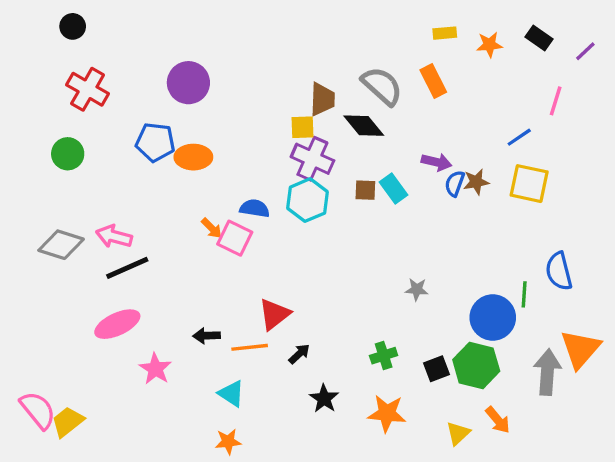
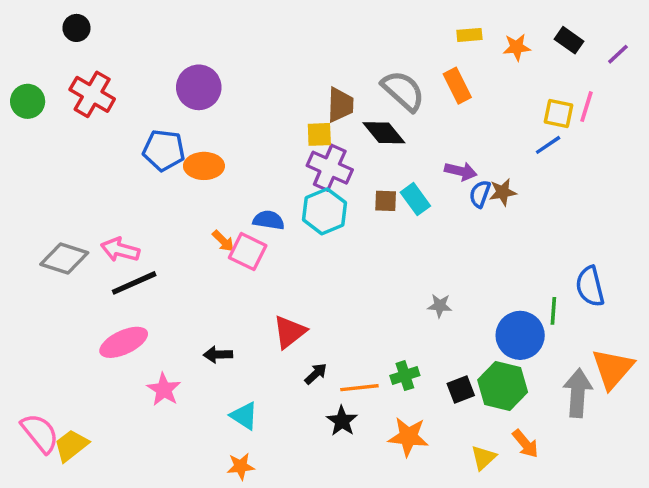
green circle: (68, 154) -> (28, 101), moved
yellow square: (529, 184) -> (559, 114), moved, size x0.7
orange line: (250, 347) -> (359, 388), moved

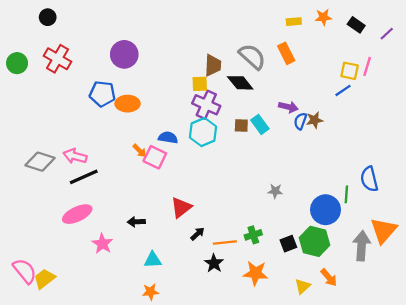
orange star: (517, 47) -> (323, 17), moved
cyan triangle: (244, 416) -> (153, 260), turned -36

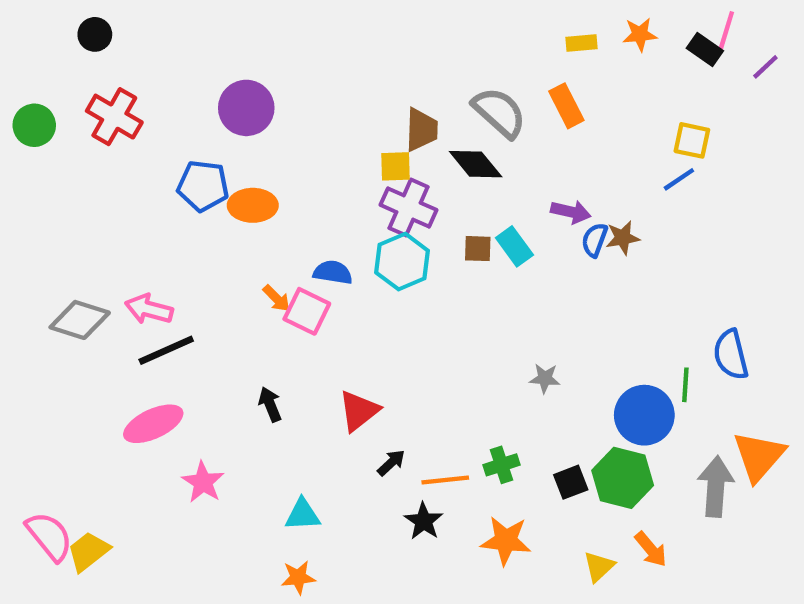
pink line: (367, 66) -> (726, 30), moved
black arrow: (136, 222) -> (270, 404), moved, turned 70

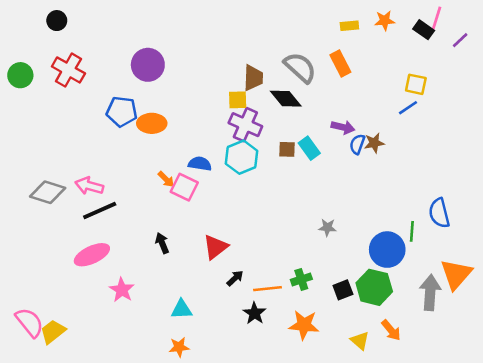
yellow triangle: (599, 567) -> (360, 341), turned -36

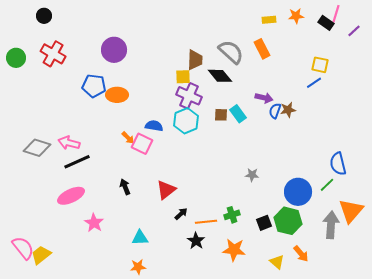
green line: (412, 231) -> (327, 185), moved, turned 42

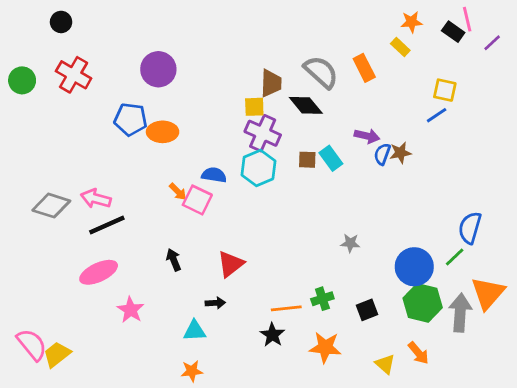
pink line: (336, 14) -> (467, 19), turned -30
yellow rectangle: (269, 20) -> (400, 47), moved, turned 48
blue semicircle: (338, 164) -> (470, 228), turned 30
black arrow: (181, 214) -> (215, 303), moved, turned 40
green hexagon: (288, 221) -> (423, 303), moved

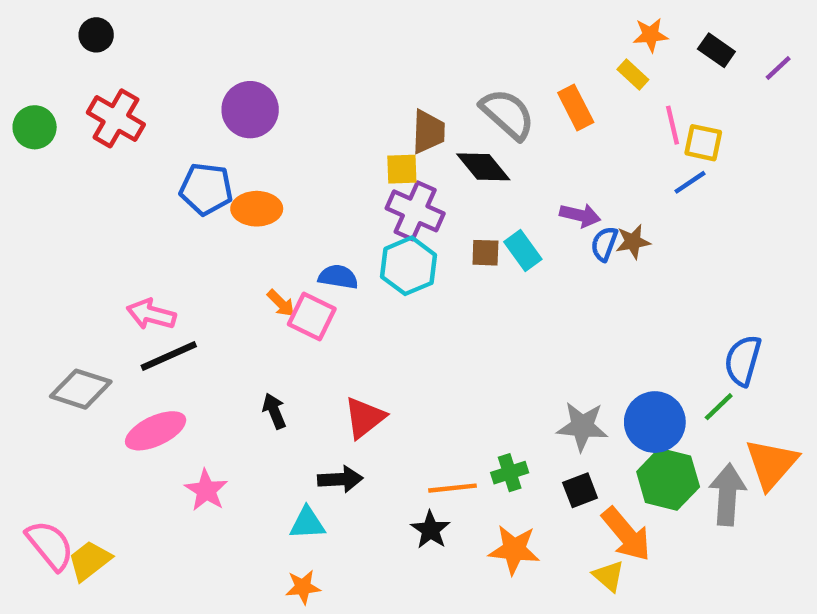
pink line: (467, 19) -> (672, 125), moved
gray diamond: (51, 206) -> (81, 389), moved
gray star: (350, 243) -> (582, 426), moved, size x1.6
black arrow: (215, 303) -> (340, 479), size x1.4
orange arrow: (418, 353) -> (626, 534), moved, size x1.5

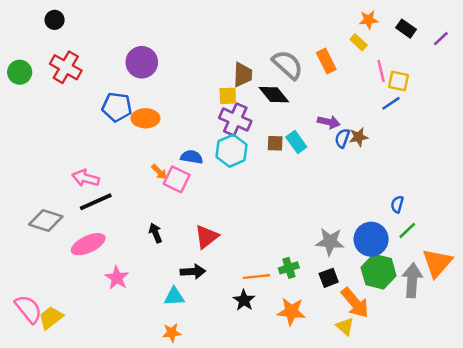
blue semicircle: (743, 360) -> (397, 204), moved, size x0.6

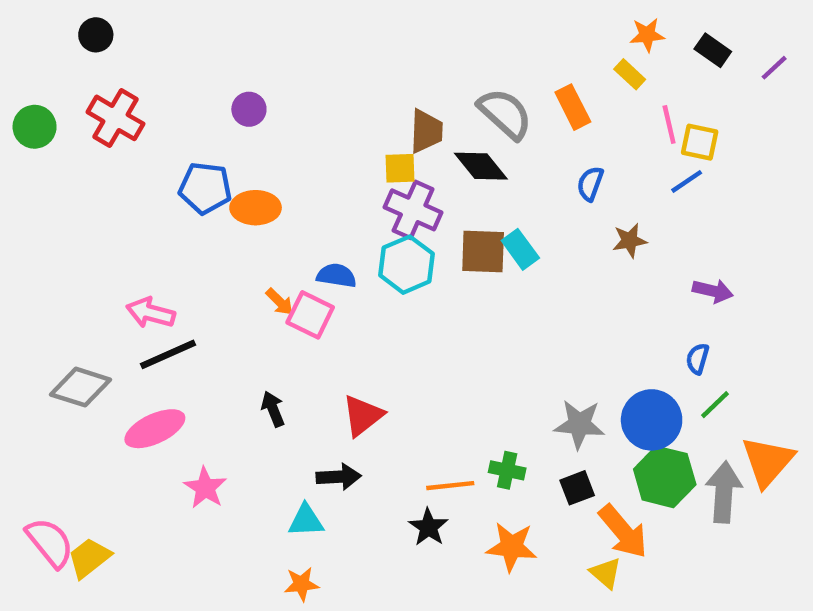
purple circle: (142, 62) -> (249, 109), size x0.6
purple arrow: (329, 122) -> (713, 291), moved
blue semicircle: (342, 138) -> (590, 184), moved
brown square: (275, 143) -> (483, 251), size x1.6
green cross: (289, 268) -> (507, 470), turned 30

